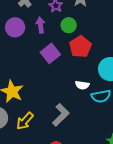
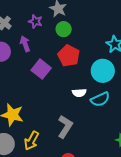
green circle: (69, 25) -> (64, 29), moved

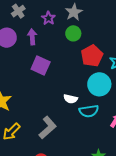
red pentagon: (69, 56) -> (92, 56), moved
purple square: (41, 69) -> (41, 66), turned -30

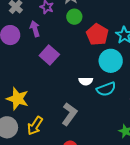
purple square: (41, 66) -> (49, 55), turned 30

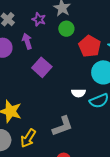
gray L-shape: (69, 114) -> (63, 126), turned 35

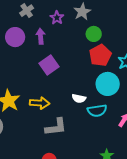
green circle: (66, 29) -> (94, 34), moved
yellow arrow: (28, 138) -> (40, 103), moved, turned -132

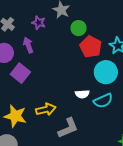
purple square: (49, 65) -> (20, 73), moved

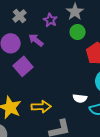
green circle: (79, 28) -> (78, 32), moved
purple arrow: (28, 45) -> (36, 40), turned -42

